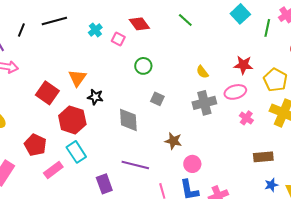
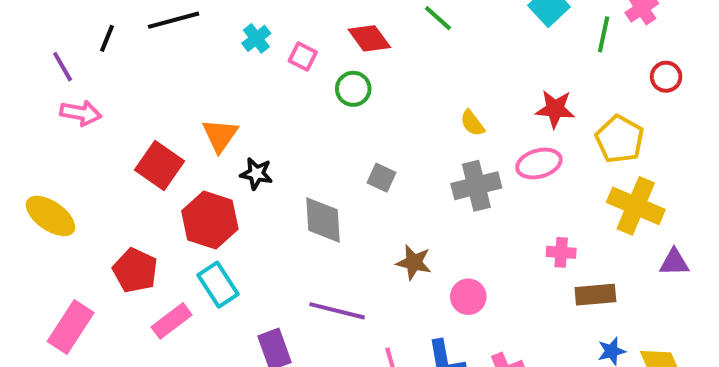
red diamond: (139, 24) -> (369, 38), moved
green circle: (143, 66) -> (353, 89), moved
pink cross: (246, 118) -> (561, 252), moved, turned -32
pink circle: (192, 164) -> (468, 297), moved

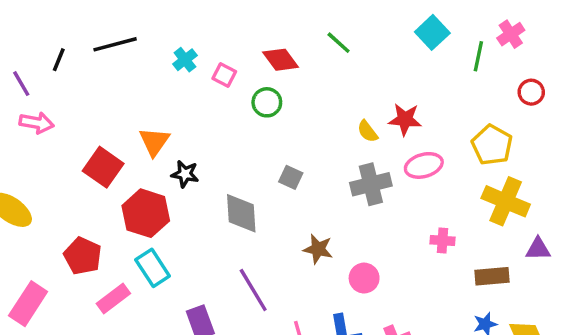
red star: (555, 109) -> (405, 119), moved
brown rectangle: (595, 295) -> (492, 276), moved
purple line: (337, 311) -> (253, 290), turned 45

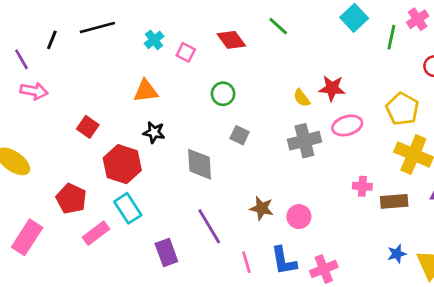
green circle: (267, 102) -> (223, 94), moved
orange triangle: (154, 142) -> (146, 91), moved, turned 48
red square: (103, 167) -> (88, 127), size x0.7
brown star: (318, 249) -> (262, 208), moved
brown rectangle: (492, 276) -> (394, 201), moved

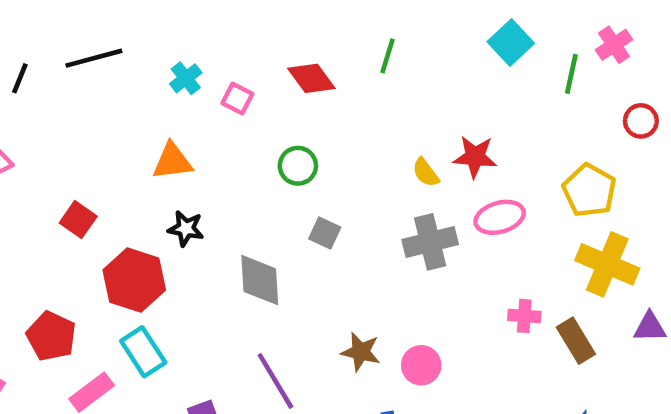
green line: (278, 26) -> (388, 56), turned 65
brown rectangle: (394, 201) -> (576, 341), turned 64

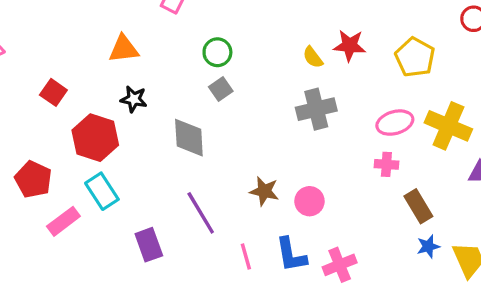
yellow pentagon: (589, 190) -> (415, 57), moved
pink ellipse: (500, 217) -> (395, 123), moved
gray square: (325, 233) -> (221, 89), moved, turned 30
brown rectangle: (576, 341) -> (418, 206), moved

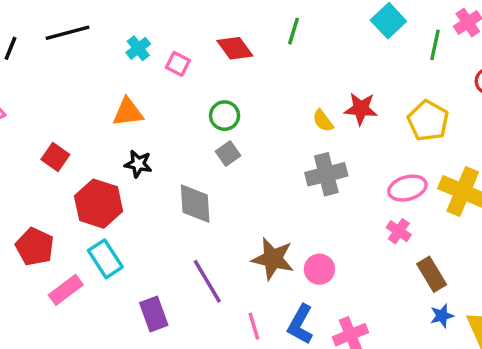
pink cross: (386, 164) -> (399, 231), turned 30
brown star: (264, 191) -> (273, 259), size x1.4
blue L-shape: (291, 255) -> (300, 324), turned 39

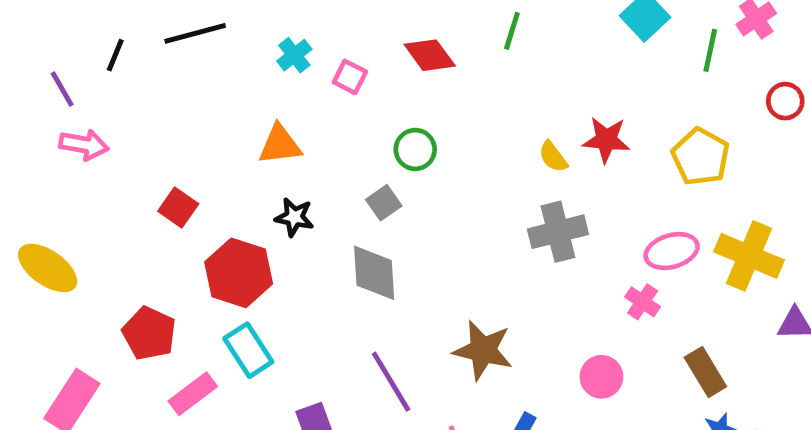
gray square: (228, 154) -> (384, 203), moved
pink cross: (399, 231) -> (643, 302), moved
pink circle: (319, 269) -> (601, 377), moved

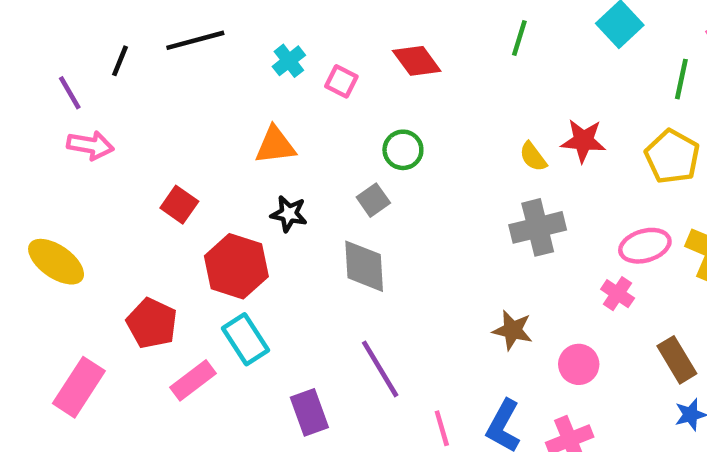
green line: (512, 31) -> (519, 38), moved
green line: (710, 50) -> (681, 79), moved
brown star: (483, 350) -> (513, 330), moved, size x0.7

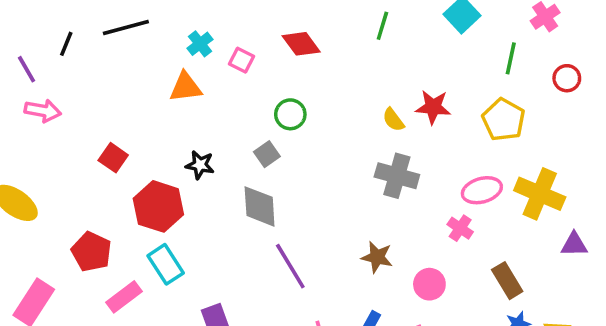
orange triangle: (275, 145) -> (185, 87), moved
gray cross: (538, 227) -> (397, 176), turned 30
purple line: (380, 369) -> (290, 266), moved

